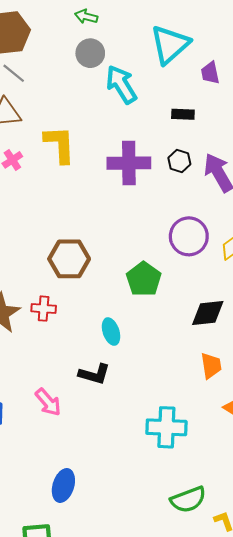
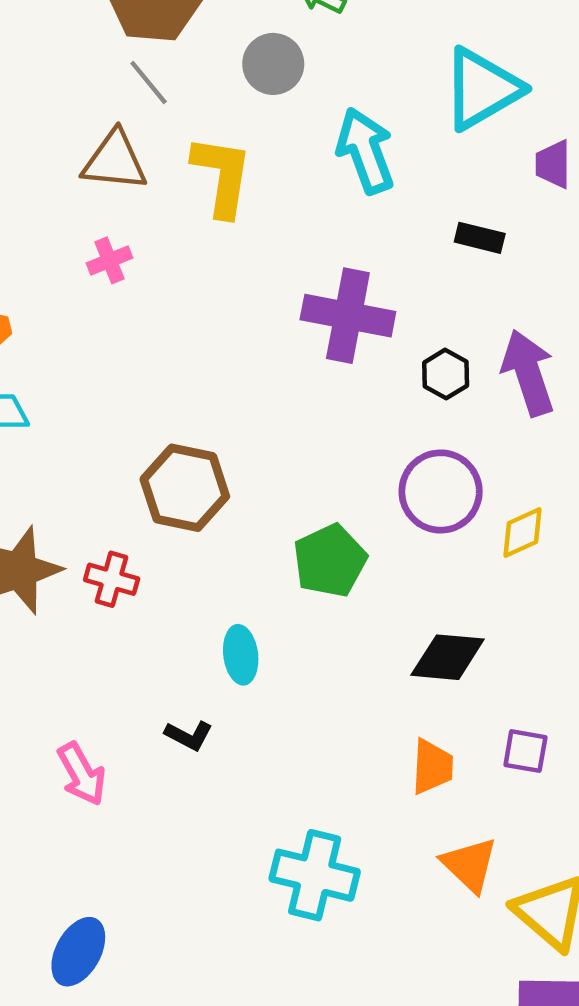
gray circle: (90, 53) -> (273, 64), moved
yellow L-shape: (60, 144) -> (222, 176), moved
black hexagon: (179, 161) -> (446, 374), moved
black L-shape: (94, 374) -> (189, 735), size x0.7

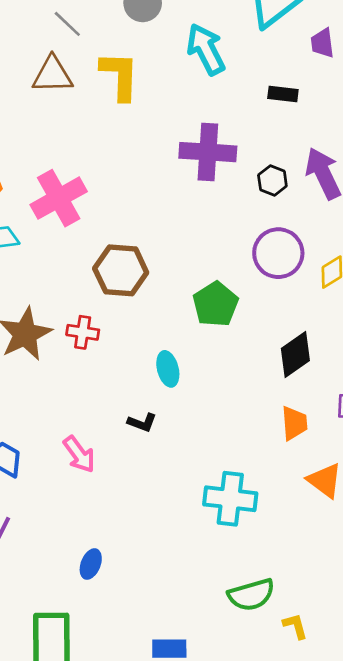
pink cross: (109, 260) -> (59, 198), moved, size x2.0
black diamond: (448, 657) -> (295, 355), turned -33
blue ellipse: (78, 952) -> (91, 564), size x0.7

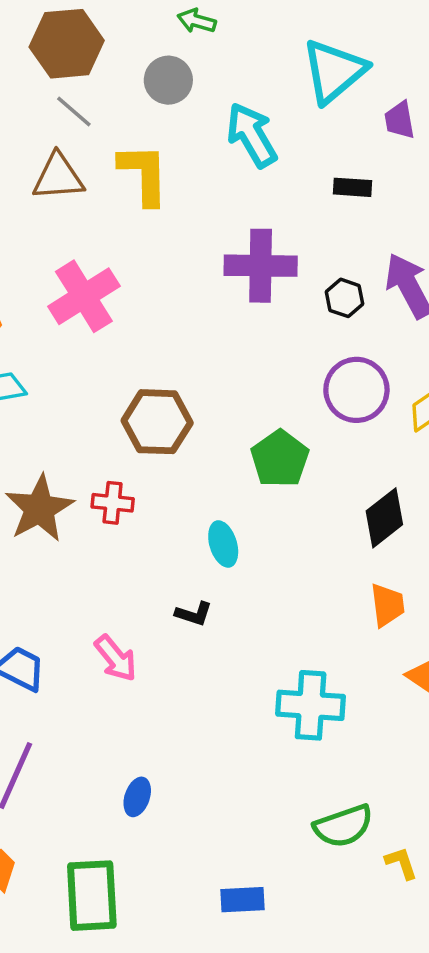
pink cross: (59, 198) -> (84, 296), moved

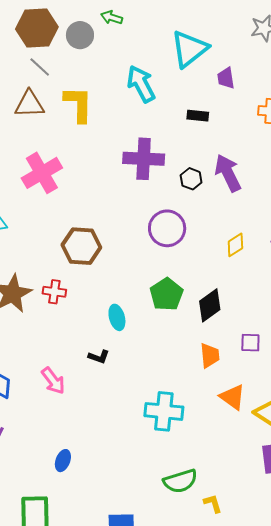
gray circle: (168, 80) -> (80, 35), moved
purple circle: (356, 390) -> (167, 228), moved
green pentagon: (280, 459) -> (166, 294), moved

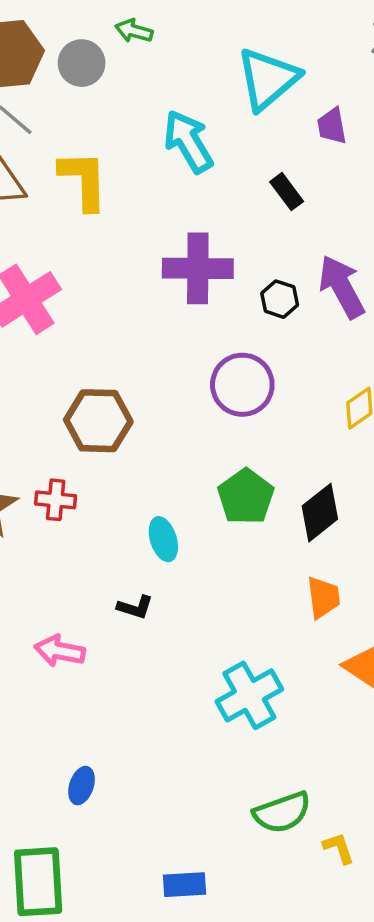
black rectangle: (198, 116) -> (287, 192), turned 50
pink arrow: (53, 381) -> (60, 651), turned 140
cyan cross: (164, 411) -> (249, 695), turned -33

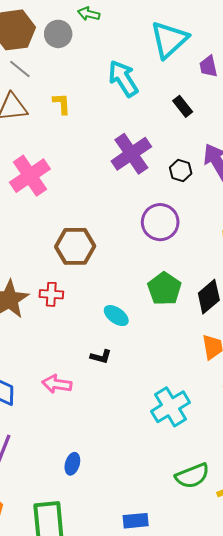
yellow L-shape: (84, 180) -> (62, 104), size x0.6
purple cross: (198, 268) -> (131, 154), turned -33
cyan ellipse: (163, 539) -> (116, 316), turned -35

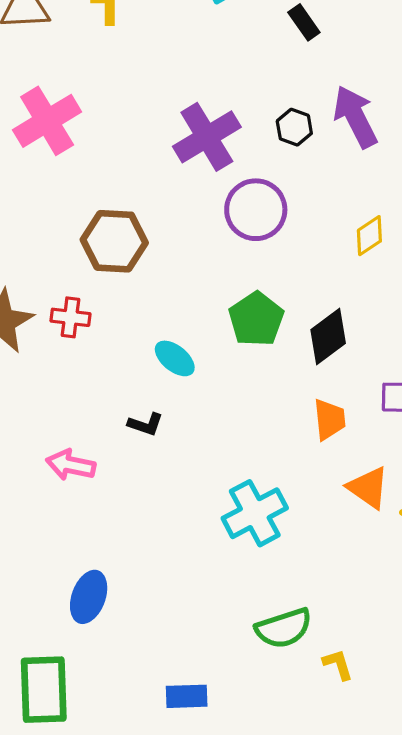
purple cross: (131, 154) -> (207, 137), moved
blue ellipse: (72, 464) -> (89, 597), size x1.4

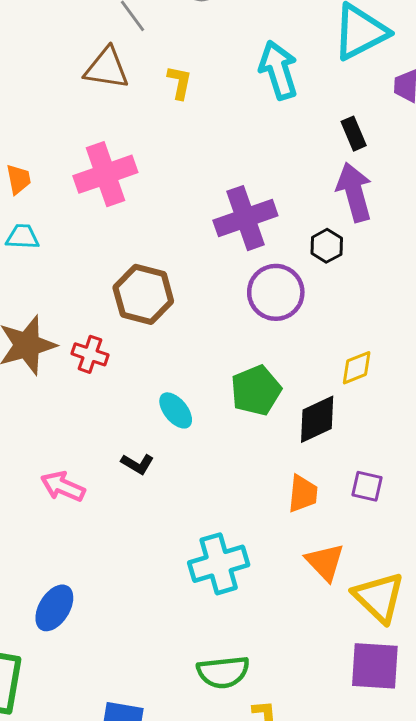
purple arrow: (355, 117) -> (354, 192), moved
black hexagon: (294, 127) -> (327, 246), moved
yellow diamond: (369, 236) -> (357, 368), moved

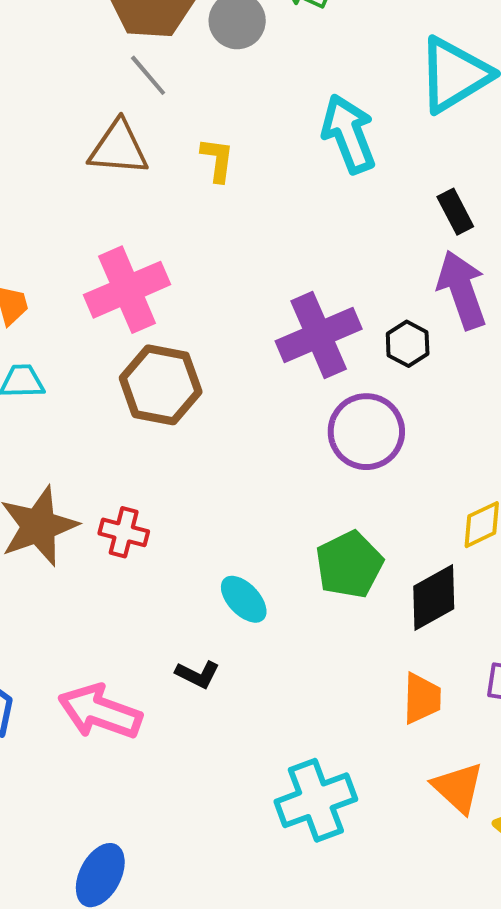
black hexagon: (327, 246) -> (408, 344), moved
brown hexagon: (143, 294) -> (161, 385), moved
pink arrow: (63, 486) -> (100, 712), size x1.4

